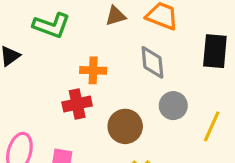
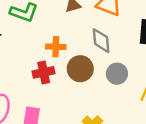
brown circle: (125, 126) -> (80, 69), moved

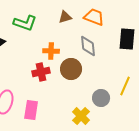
gray circle: (117, 74) -> (101, 98), moved

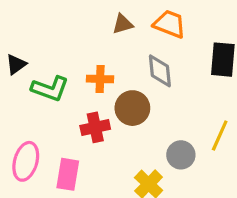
green L-shape: (25, 23) -> (50, 89), moved
red cross: (41, 72) -> (95, 127), moved

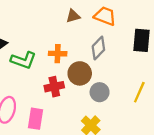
gray diamond: (160, 71) -> (98, 48), turned 50
gray circle: (181, 155) -> (100, 92), moved

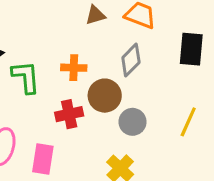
green L-shape: (23, 60) -> (26, 77), turned -115

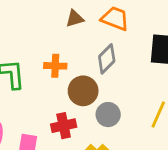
red cross: (69, 114) -> (64, 126), moved

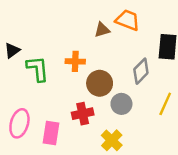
brown triangle: (75, 19) -> (102, 30), moved
gray diamond: (107, 59) -> (141, 71), moved

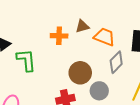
orange trapezoid: (128, 20) -> (105, 37), moved
orange cross: (75, 61) -> (59, 36), moved

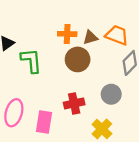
brown triangle: (82, 26) -> (90, 37), moved
brown circle: (80, 73) -> (78, 59), moved

